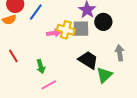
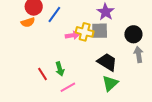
black circle: (103, 22) -> (133, 34), moved
red line: (13, 56) -> (43, 74), moved
green triangle: (104, 75) -> (110, 83), moved

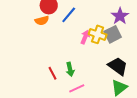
gray square: (100, 31) -> (113, 34), turned -30
pink arrow: (72, 35) -> (85, 37), turned -64

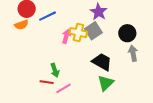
blue line: (69, 15) -> (48, 16), turned 30
red line: (52, 73) -> (47, 82), moved, turned -48

